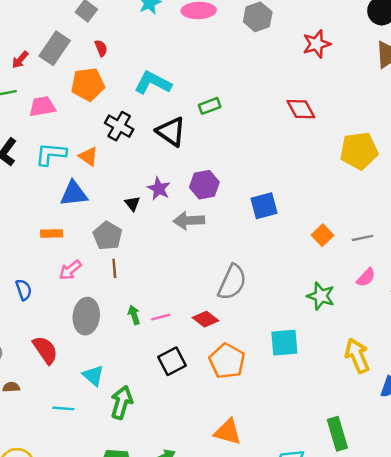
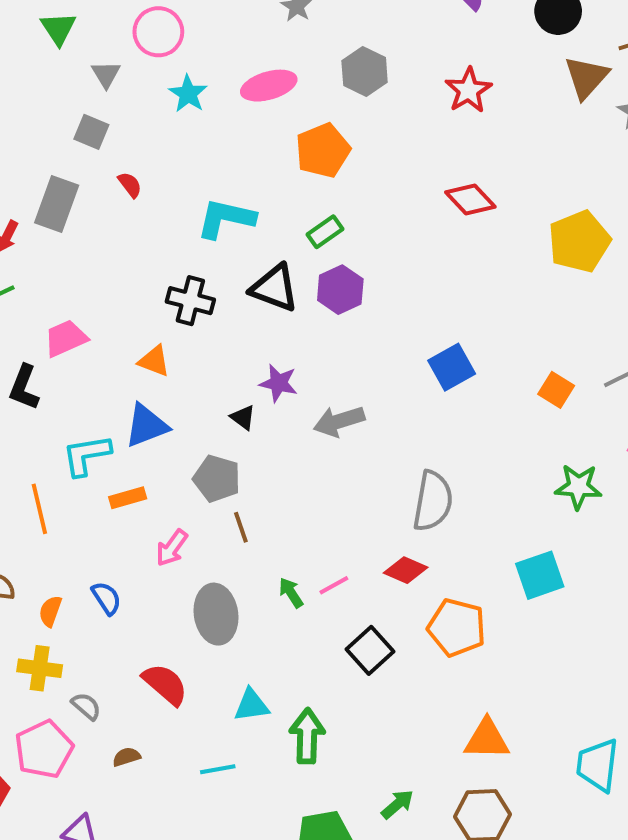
orange pentagon: (88, 84) -> (323, 150), moved
pink trapezoid: (42, 107) -> (66, 338), moved
cyan L-shape: (51, 154) -> (86, 455), moved
purple hexagon: (204, 185) -> (340, 290), moved
cyan triangle: (93, 376) -> (251, 705), turned -35

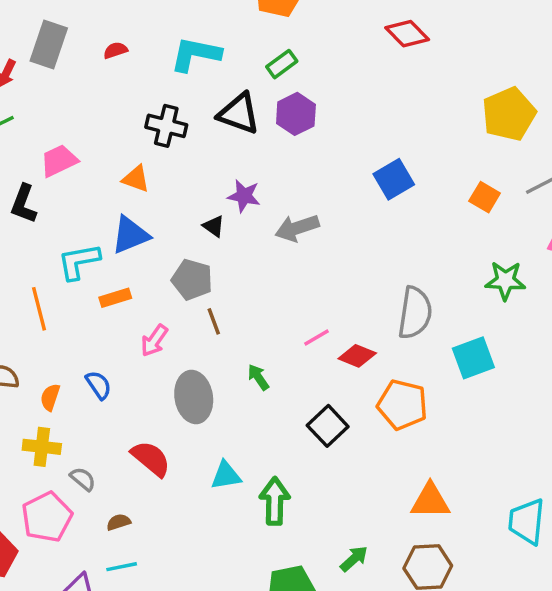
red semicircle: (130, 185) -> (115, 50), moved, turned -70
yellow pentagon: (579, 242) -> (509, 114), moved
gray semicircle: (433, 501) -> (415, 313), moved
pink line: (334, 585) -> (316, 338), moved
cyan line: (218, 769) -> (122, 567), moved

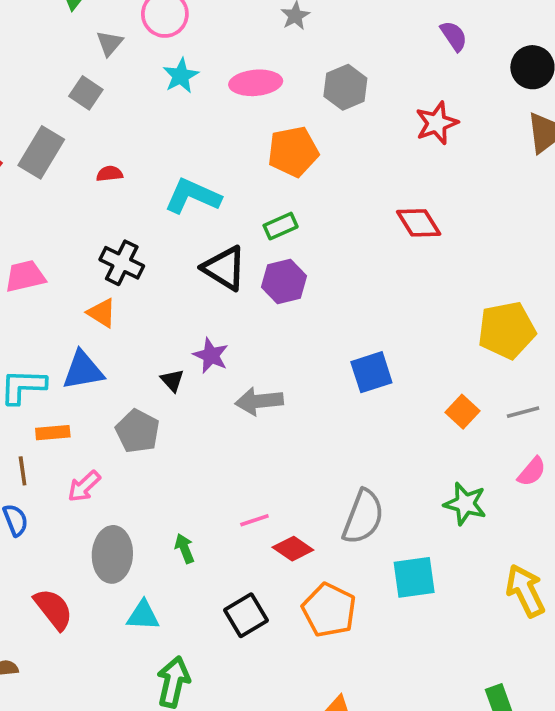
black cross: (166, 126) -> (122, 263), moved
brown line: (214, 321) -> (23, 471), moved
cyan triangle: (226, 475) -> (143, 615), moved

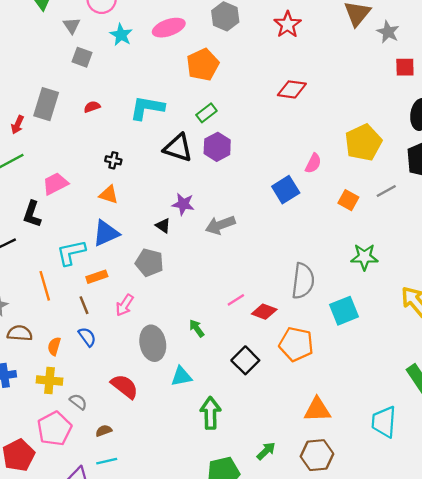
gray square: (86, 93) -> (82, 57), moved
red diamond: (419, 223) -> (292, 89), turned -36
black cross: (122, 263) -> (113, 160), size x0.6
pink semicircle: (532, 472) -> (313, 163), moved

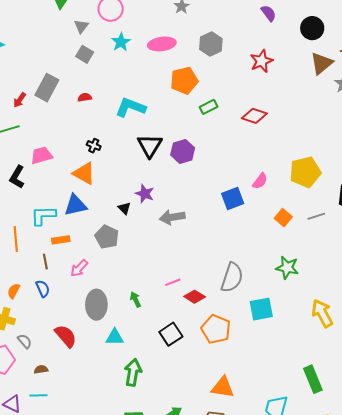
green rectangle: (206, 113) -> (209, 107), moved
black triangle: (178, 148) -> (150, 146), turned 32
orange triangle: (109, 195) -> (84, 173), size x1.4

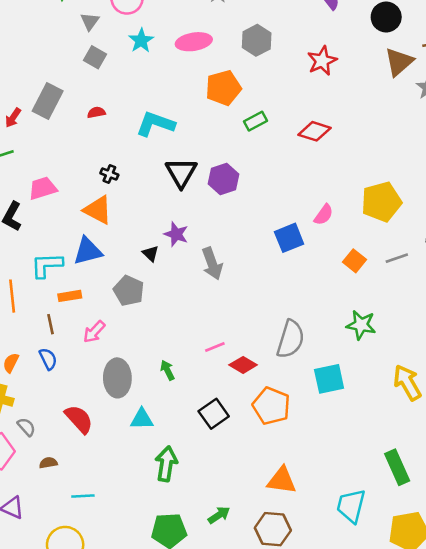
gray arrow: (172, 217) -> (212, 264), turned -100
cyan line: (38, 395) -> (83, 496), moved

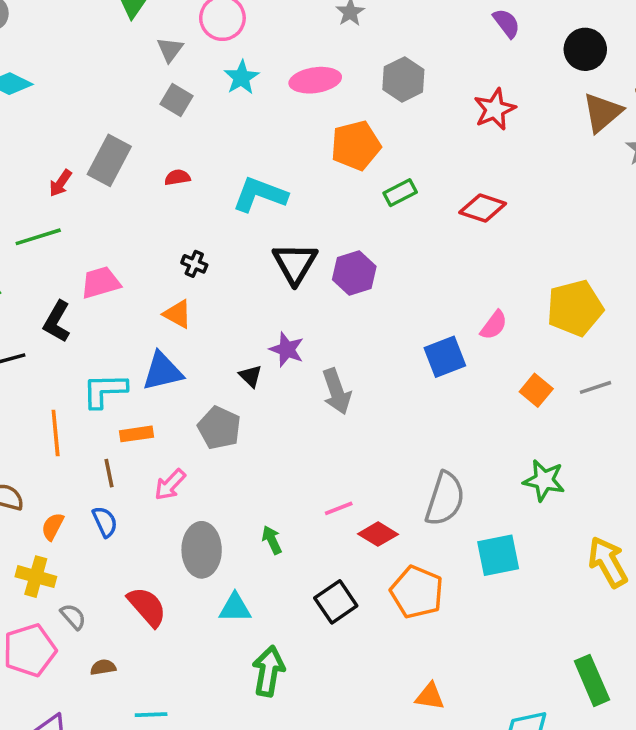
orange triangle: (98, 210) -> (178, 314), size x0.7
orange triangle: (282, 480) -> (430, 696), size x0.7

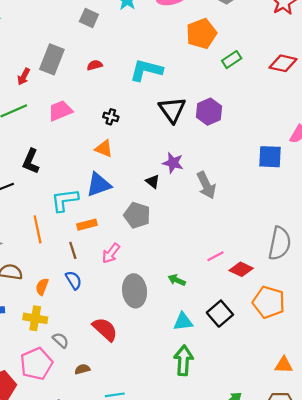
pink trapezoid: (101, 283) -> (60, 111), moved
blue square: (445, 357) -> (270, 157), turned 30
green arrow: (272, 540) -> (177, 280), turned -35
cyan triangle: (235, 608) -> (183, 322), moved

